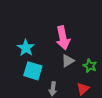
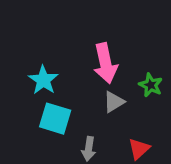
green star: (90, 66) -> (151, 85), moved

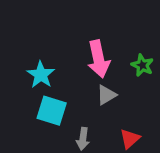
green star: (151, 85) -> (142, 65), moved

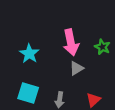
cyan square: (52, 111) -> (28, 93), moved

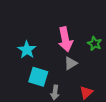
cyan square: (28, 93) -> (38, 77), moved

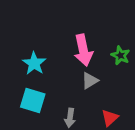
cyan square: (38, 77) -> (33, 101), moved

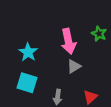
green star: (120, 55) -> (99, 34), moved

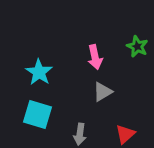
pink arrow: (68, 41) -> (95, 57), size x0.7

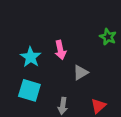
pink arrow: (95, 57) -> (60, 50), moved

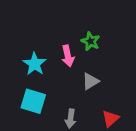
green star: (108, 37) -> (90, 41), moved

